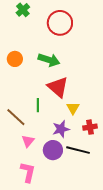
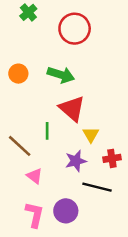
pink triangle: (28, 141) -> (35, 176), turned -32
purple circle: (53, 150) -> (66, 211), moved

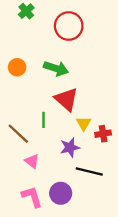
red cross: (112, 158) -> (103, 134), moved
pink L-shape: (35, 215) -> (32, 197), turned -30

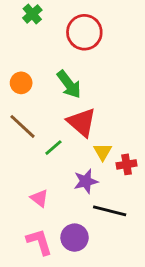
green arrow: (56, 68) -> (69, 84), turned 35
green line: (43, 120) -> (53, 148), turned 49
brown line: (18, 134) -> (23, 126), moved

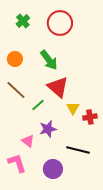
green cross: (32, 14) -> (23, 21), moved
purple star: (86, 181) -> (48, 129), moved
pink L-shape: (39, 242) -> (17, 163), moved

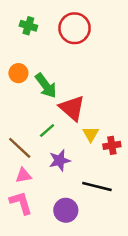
green cross: (23, 21) -> (28, 26), turned -32
green arrow: (49, 60) -> (46, 86), moved
brown line: (16, 90) -> (20, 148), moved
pink triangle: (28, 141) -> (23, 175), moved, turned -48

